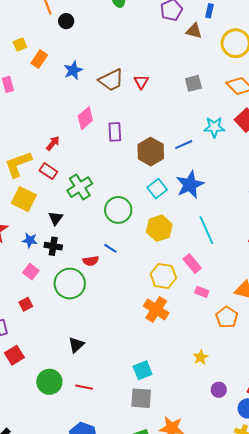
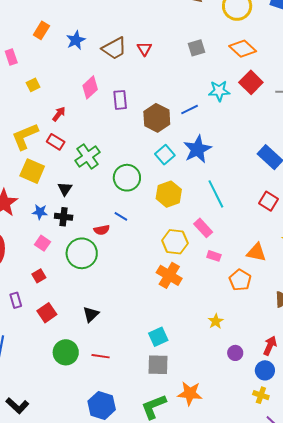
yellow square: (20, 45) -> (33, 85), moved
red square: (14, 355) -> (47, 313), moved

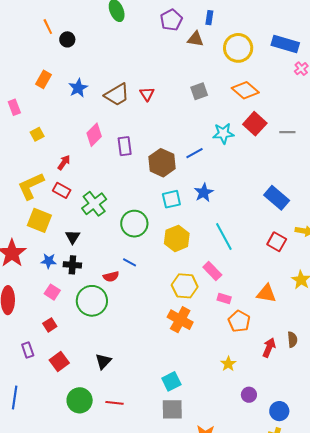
blue star: (197, 149) -> (204, 193), size x0.7
cyan square: (165, 155) -> (171, 199), turned 30
orange pentagon: (240, 280) -> (239, 321), moved
red arrow: (270, 346) -> (269, 348), moved

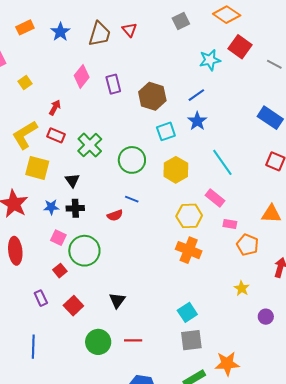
orange rectangle: (44, 79) -> (25, 27), turned 42
brown trapezoid: (117, 95) -> (100, 34), turned -36
gray line: (287, 132) -> (274, 64), moved, turned 35
blue line: (194, 153) -> (196, 95), moved
green circle: (92, 301) -> (84, 251), moved

